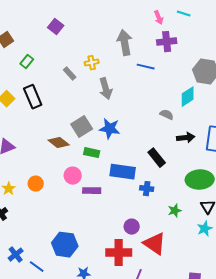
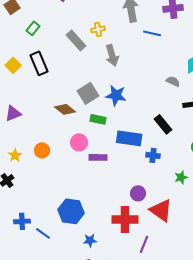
gray rectangle: (70, 74) -> (76, 40), size x1.5
blue cross: (16, 255) -> (22, 221), turned 35

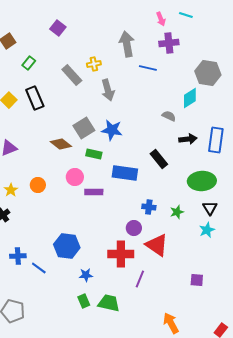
blue cross: (153, 155) -> (149, 207), moved

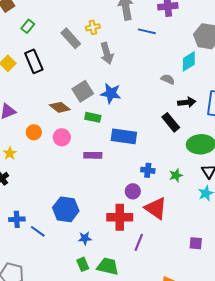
black rectangle: (159, 159) -> (171, 122), moved
pink circle: (75, 177) -> (62, 137), moved
orange circle: (38, 185) -> (34, 132), moved

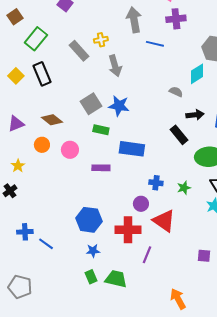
green rectangle: (28, 26) -> (36, 39), size x1.6
brown diamond: (60, 107) -> (52, 120), moved
blue hexagon: (66, 209) -> (89, 220), moved

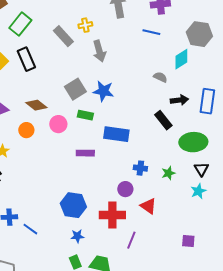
blue line: (155, 44) -> (151, 32), moved
pink circle: (70, 150) -> (58, 124), moved
red triangle: (164, 221) -> (148, 206), size x0.7

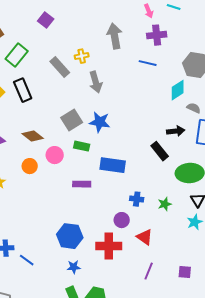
gray semicircle: (160, 77) -> (194, 108), moved
orange circle: (26, 130) -> (30, 166), moved
purple line: (131, 240) -> (149, 271), moved

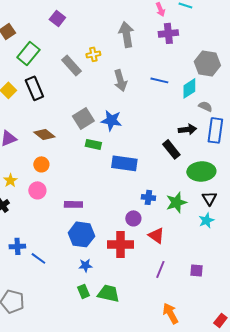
blue line: (148, 63) -> (159, 80), moved
gray arrow: (96, 82) -> (120, 80), moved
pink circle: (55, 155) -> (37, 190), moved
purple rectangle: (82, 184) -> (73, 204), moved
green star: (165, 204) -> (176, 202), size x1.5

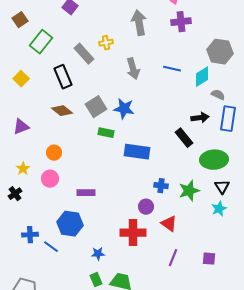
black rectangle: (34, 88) -> (63, 77), moved
brown diamond: (44, 134) -> (62, 111), moved
blue hexagon: (81, 234) -> (70, 224), moved

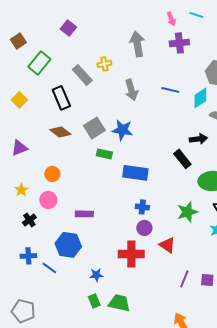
blue cross: (161, 186) -> (142, 207), moved
black cross: (15, 194) -> (29, 220), moved
purple line: (173, 258) -> (184, 279), moved

